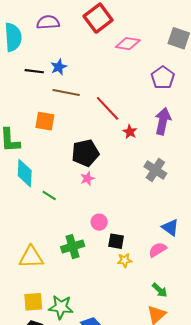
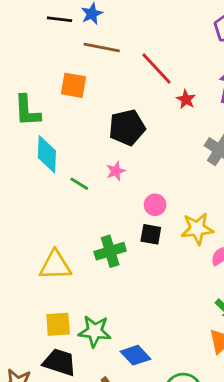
pink star: (87, 179) -> (116, 171), moved
pink circle: (99, 222) -> (155, 205), moved
black square: (116, 241) -> (151, 234), moved
yellow star: (125, 260) -> (197, 229), moved, size x1.6

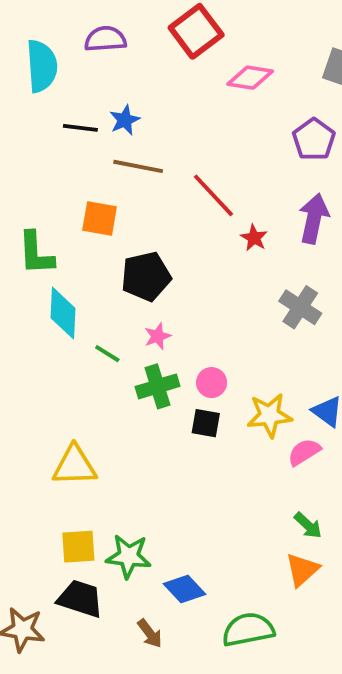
black pentagon: (127, 128) -> (146, 276), moved
green cross: (110, 251) -> (157, 386), moved

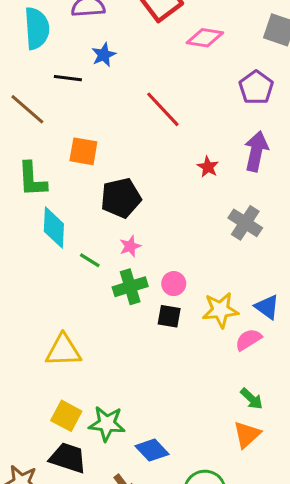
blue star: (125, 120) -> (104, 55), moved
brown line: (138, 166) -> (27, 109), moved, turned 30
red line: (213, 195) -> (163, 109), moved
yellow square: (78, 547) -> (66, 416), turned 32

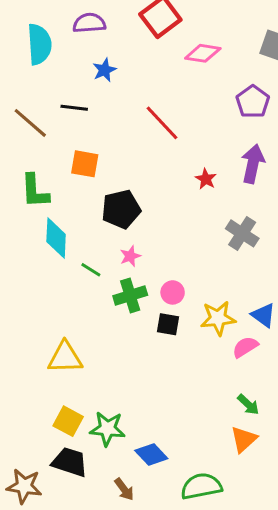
black line: (68, 78) -> (74, 108), moved

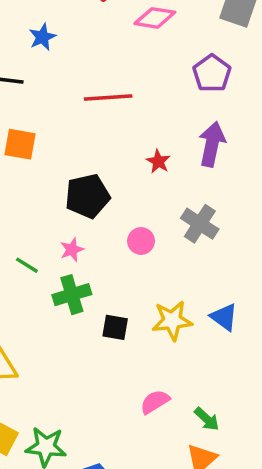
red line: (162, 123) -> (108, 97), turned -51
black pentagon: (121, 209) -> (87, 196), moved
pink circle: (173, 292) -> (141, 241), moved
pink semicircle: (245, 347) -> (155, 402), moved

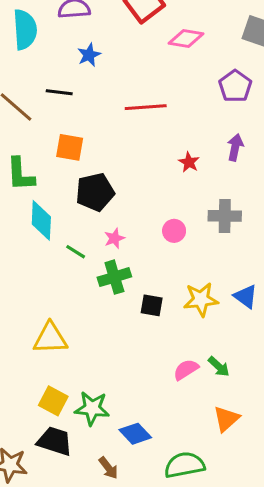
purple arrow: (212, 144) -> (235, 147), size x0.7
black pentagon: (87, 196) -> (95, 192), moved
gray cross: (200, 224) -> (225, 216), turned -32
green arrow: (207, 419) -> (219, 367), moved

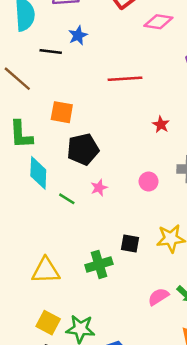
black line: (59, 92) -> (51, 52), moved
green cross: (114, 277) -> (99, 264), moved

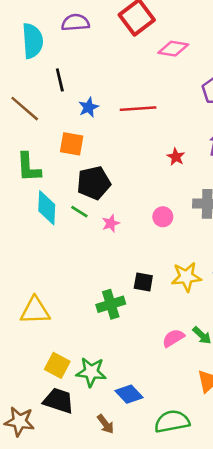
blue star: (78, 35) -> (89, 107), moved
black line: (51, 52) -> (60, 80), turned 70
green line: (67, 199) -> (79, 212), moved
yellow triangle: (46, 271) -> (35, 311), moved

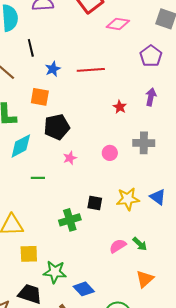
cyan diamond: (47, 208) -> (21, 146), turned 60
green line: (79, 212) -> (38, 178), moved, turned -32
yellow square: (57, 365) -> (29, 254), moved, turned -30

